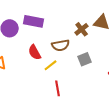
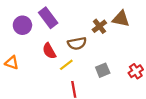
purple rectangle: (34, 21) -> (48, 18), turned 42
gray square: (85, 59) -> (103, 70), moved

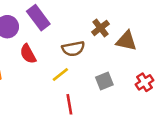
brown triangle: (121, 19) -> (126, 41), moved
red semicircle: (49, 51) -> (28, 54), moved

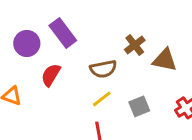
red semicircle: (28, 54) -> (51, 75), turned 60
yellow line: (60, 75) -> (102, 99), moved

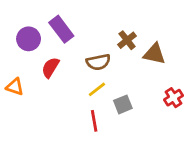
gray square: (139, 106) -> (123, 104), moved

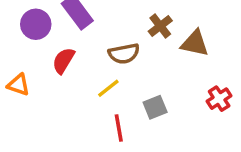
yellow line: (97, 89) -> (108, 88), moved

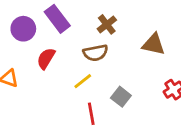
brown cross: (160, 26) -> (107, 24), moved
gray square: (155, 107) -> (121, 97), turned -30

